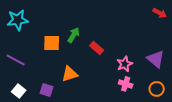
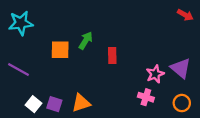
red rectangle: (97, 48) -> (112, 56), turned 48
pink star: (125, 64) -> (155, 74), moved
orange triangle: (70, 74) -> (81, 103), moved
white square: (19, 91) -> (34, 104), moved

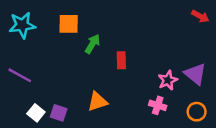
orange square: (60, 50) -> (69, 24), moved
orange triangle: (81, 103) -> (97, 102), moved

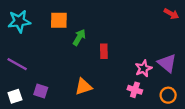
white square: (36, 113) -> (15, 96), moved, turned 32
purple square: (59, 113) -> (41, 91), moved

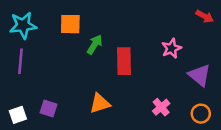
red rectangle: (104, 51) -> (124, 61), size x1.5
purple line: (17, 64) -> (20, 61), moved, turned 66
pink star: (143, 68) -> (171, 48), moved
pink cross: (135, 90) -> (161, 107), turned 32

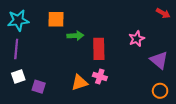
green arrow: (95, 45) -> (75, 36), turned 56
pink cross: (161, 107) -> (100, 76), moved, turned -32
white square: (18, 115) -> (18, 76), moved

